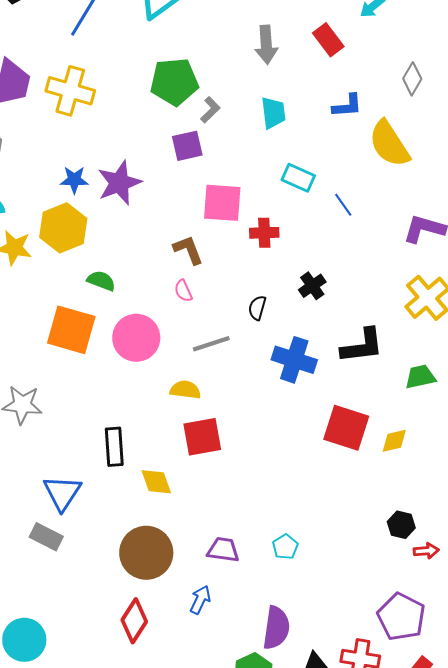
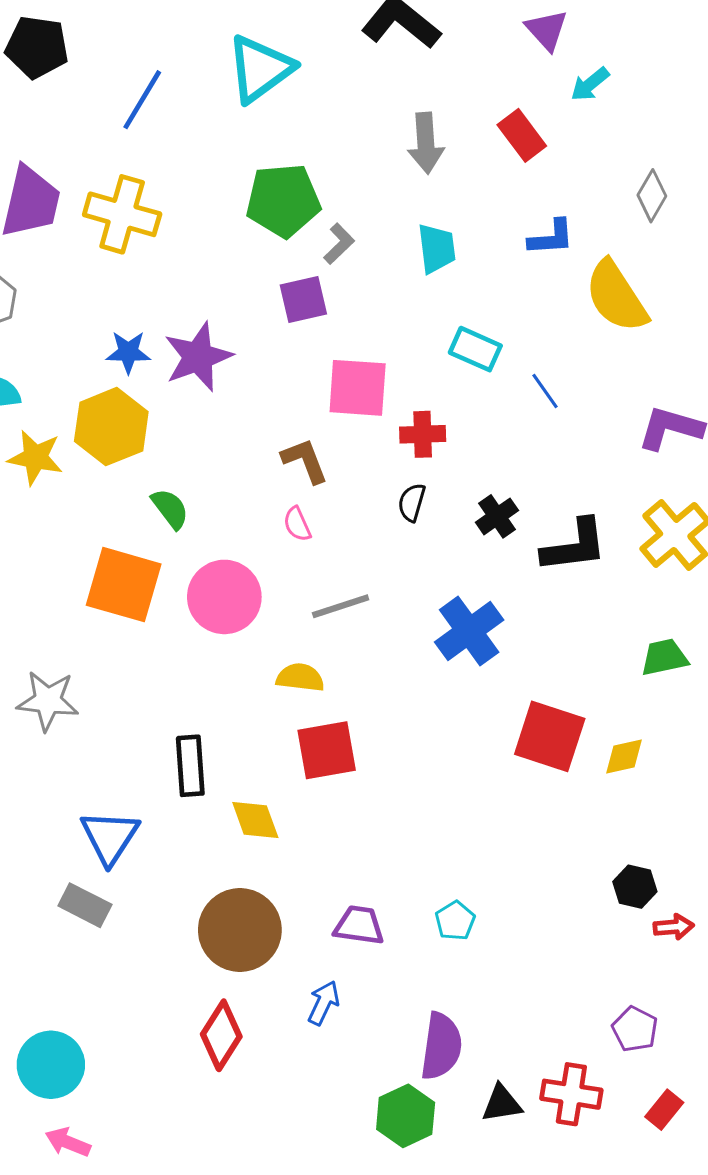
green semicircle: (101, 281) -> (170, 509), turned 32
black semicircle: (257, 308) -> (412, 502), moved
black L-shape: (362, 346) -> (574, 546), moved
blue cross: (294, 360) -> (469, 631), turned 36
purple pentagon: (401, 617) -> (635, 1029), size x0.6

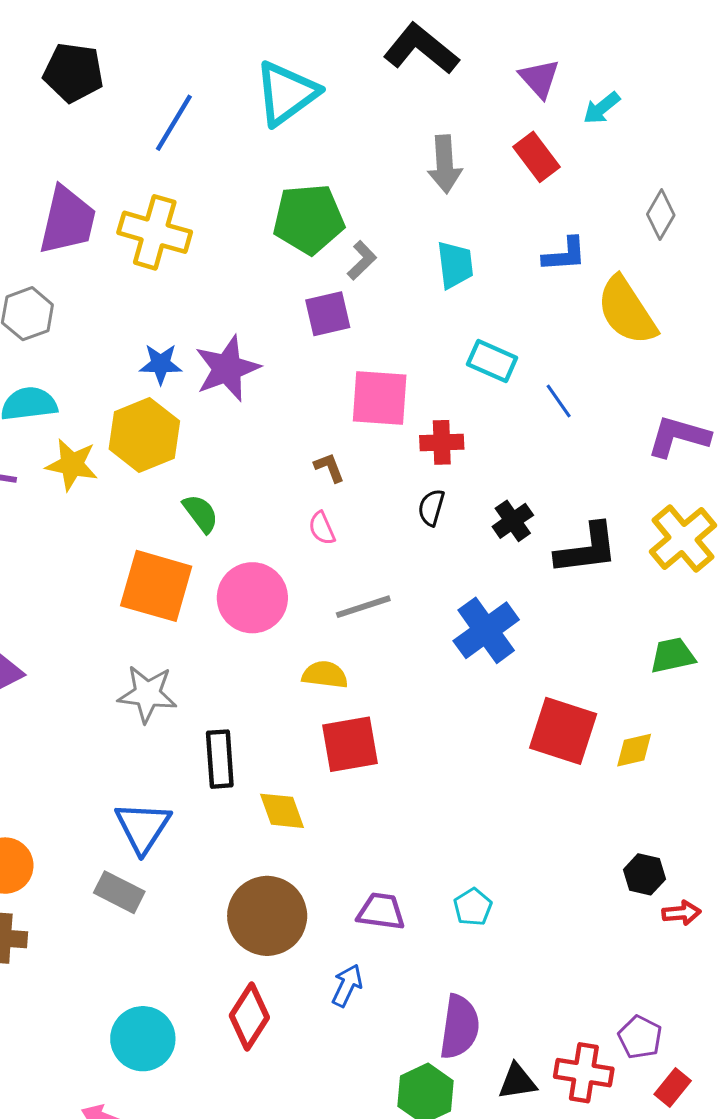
purple triangle: (547, 30) -> (539, 78), moved
brown L-shape: (305, 461) -> (329, 468), size x0.7
gray star: (48, 701) -> (147, 694), moved
purple pentagon: (635, 1029) -> (640, 1037), moved
cyan circle: (51, 1065) -> (143, 1039), moved

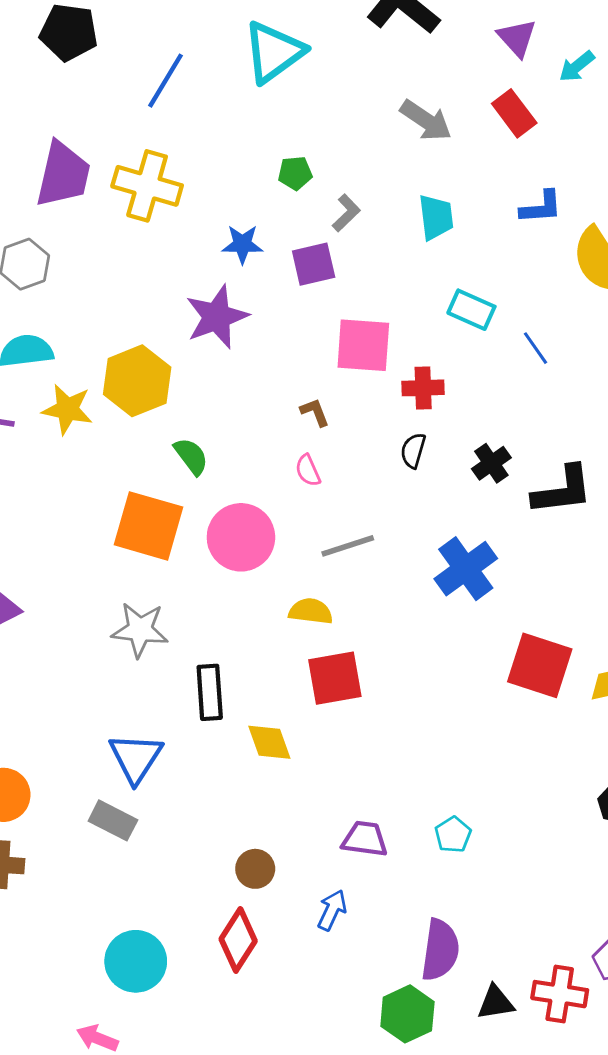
gray arrow: (445, 164) -> (426, 120), turned -52
green pentagon: (309, 219) -> (295, 173), size x0.5
blue star: (161, 364) -> (242, 244), moved
brown circle: (267, 916) -> (255, 869), moved, size x0.5

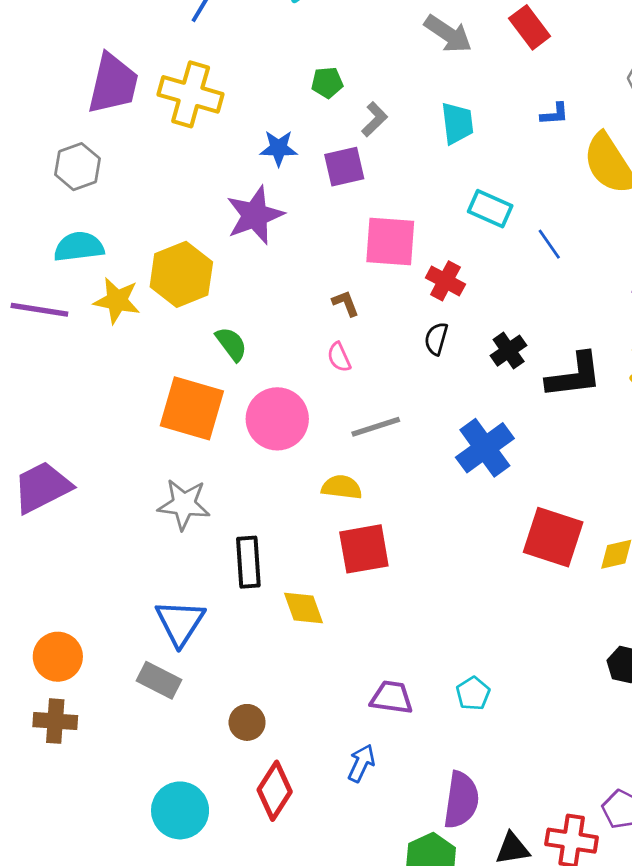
blue L-shape: (541, 207) -> (555, 114), size x0.7
red cross: (423, 388) -> (445, 281), turned 30
brown circle: (255, 869) -> (247, 722), moved

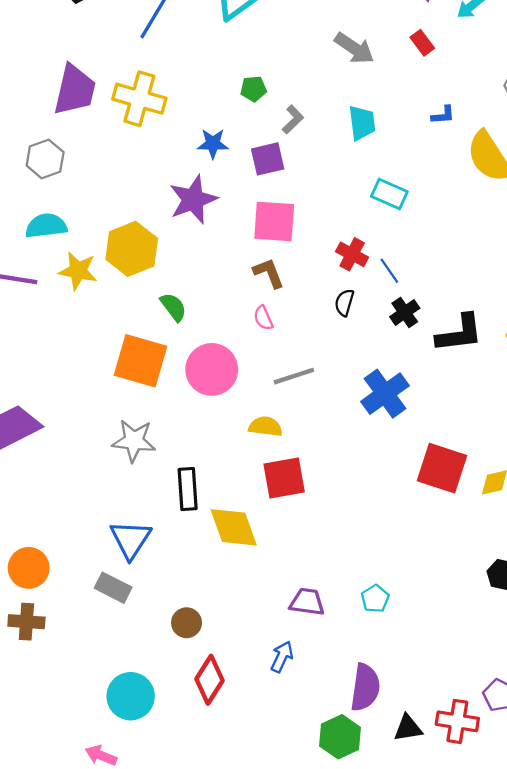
red rectangle: (530, 27) -> (422, 43), size x0.7
pink square: (390, 241) -> (274, 221), moved
blue line: (549, 244) -> (389, 271), moved
brown L-shape: (346, 303) -> (269, 273), size x1.4
yellow diamond: (304, 608) -> (234, 527), size x1.4

